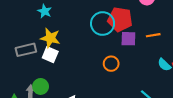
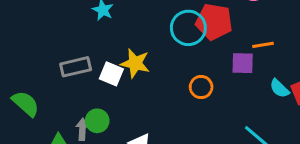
yellow star: (50, 38) -> (135, 63), moved
purple square: (128, 39) -> (243, 63), moved

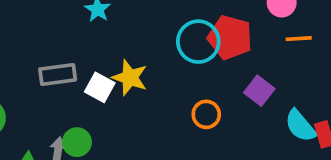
orange line: (263, 45) -> (299, 39), moved
purple square: (243, 63) -> (259, 91), turned 30
cyan semicircle: (279, 88) -> (300, 126), size x1.4

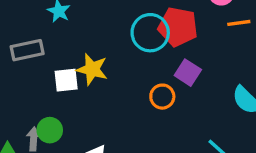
gray rectangle: (58, 74) -> (27, 50), moved
white square: (100, 87) -> (66, 80), turned -30
purple square: (259, 91) -> (188, 73), moved

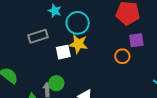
cyan circle: (150, 33) -> (78, 23), moved
purple square: (188, 73) -> (136, 40), turned -35

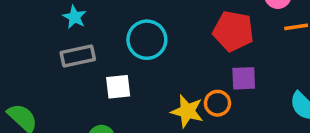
cyan star: (55, 11) -> (75, 17), moved
yellow star: (78, 44) -> (187, 111), moved

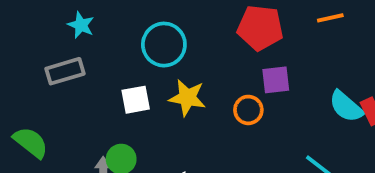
gray rectangle: (78, 56) -> (65, 71), moved
yellow star: (187, 111) -> (187, 98), moved

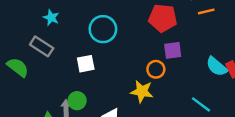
gray rectangle: (65, 71) -> (42, 46), turned 50
yellow star: (187, 98) -> (142, 91), moved
green semicircle: (31, 142) -> (18, 67), moved

